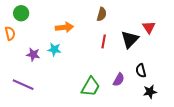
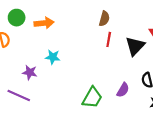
orange arrow: (64, 27) -> (44, 23), moved
red line: (104, 41) -> (109, 39), moved
purple star: (33, 54) -> (30, 72), moved

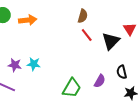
red line: (109, 39) -> (87, 35), turned -48
cyan star: (53, 57) -> (34, 64), moved

